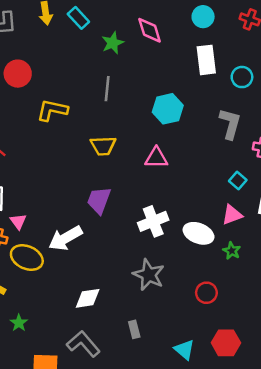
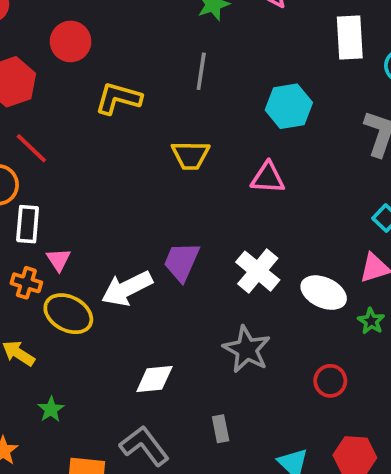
purple trapezoid: (99, 200) -> (182, 262), moved
white cross: (153, 221) -> (258, 271), turned -32

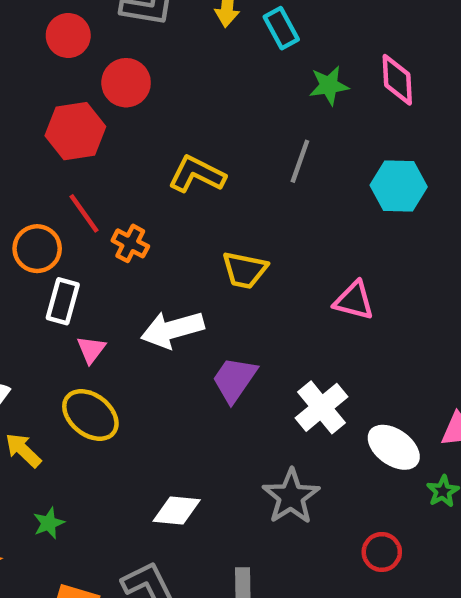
red circle: (71, 41) -> (126, 83), moved
cyan hexagon: (289, 106) -> (399, 186), moved
yellow trapezoid: (191, 155) -> (245, 270), moved
orange cross: (26, 283) -> (130, 243), moved
white arrow: (127, 288) -> (172, 330), moved

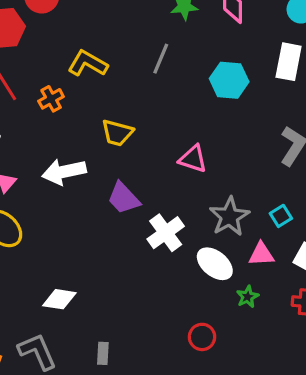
orange cross: (130, 243) -> (51, 99), moved, turned 30
purple trapezoid: (234, 379) -> (124, 198), moved, turned -81
gray star: (291, 497) -> (229, 217), moved

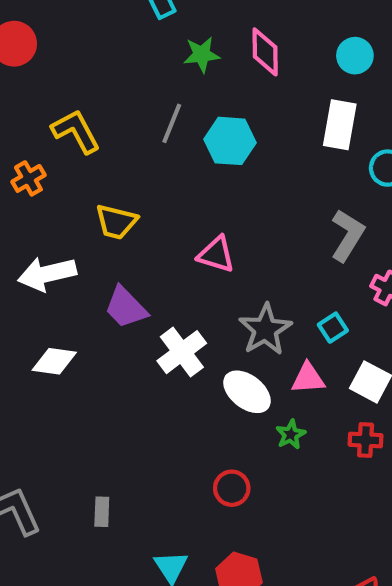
yellow L-shape: (88, 63) -> (76, 131), turned 33
cyan hexagon: (229, 80) -> (230, 141), moved
white diamond: (59, 299) -> (54, 361), moved

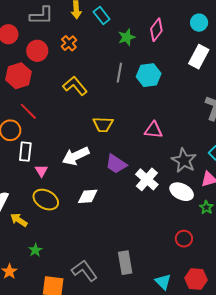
pink diamond: (265, 52) -> (156, 30), turned 50
white rectangle: (340, 125) -> (199, 57), turned 30
orange cross: (28, 178) -> (69, 43), moved
gray rectangle: (102, 512) -> (125, 263), size x1.6

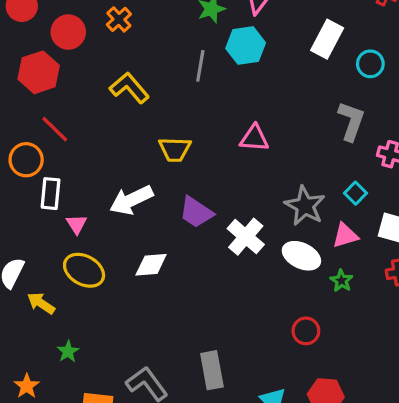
cyan hexagon: (149, 75) -> (246, 46), moved
pink triangle: (153, 130) -> (254, 138), moved

